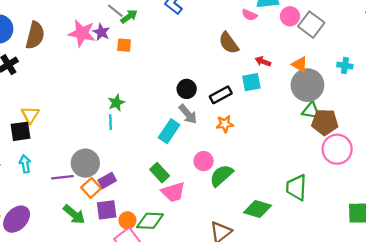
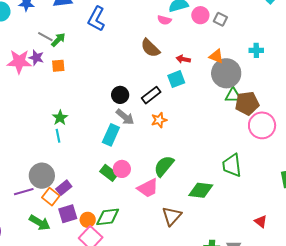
gray square: (311, 25) -> (220, 19), size x0.6
pink circle: (204, 161) -> (122, 169), moved
pink trapezoid: (173, 192) -> (148, 188), moved

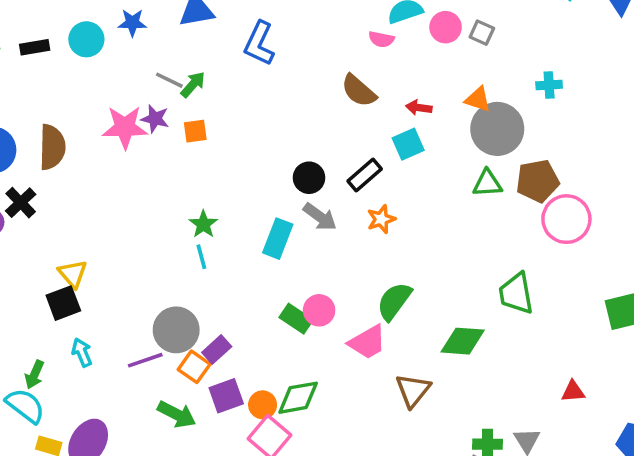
green triangle: (233, 95) -> (487, 183), moved
cyan rectangle: (111, 135) -> (278, 239), moved
red triangle: (261, 221) -> (573, 391), turned -40

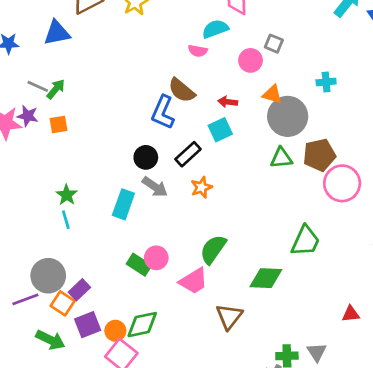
pink circle: (446, 27) -> (251, 60), moved
blue L-shape: (259, 43) -> (163, 112), moved
green trapezoid: (516, 293) -> (305, 241), turned -144

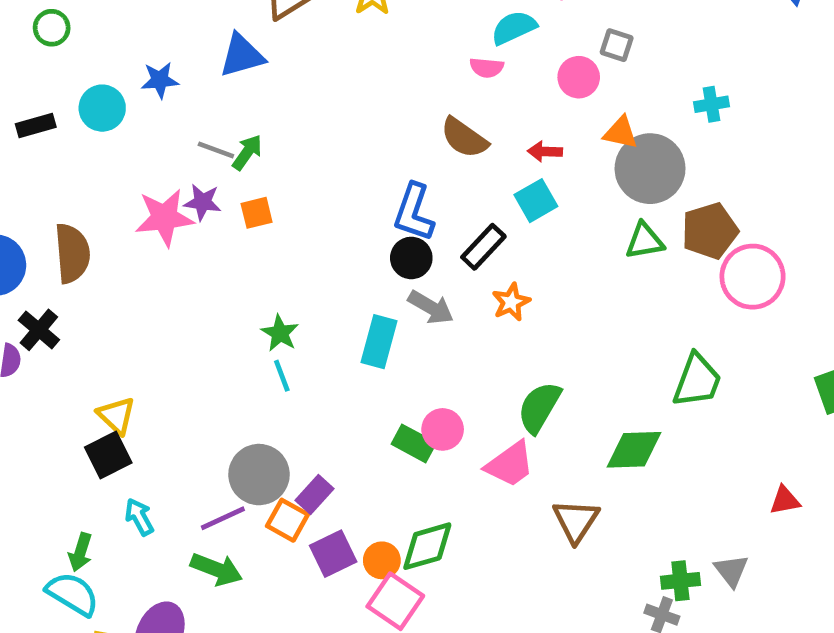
blue L-shape: (163, 112) -> (414, 212), moved
green arrow: (50, 340) -> (216, 569), moved

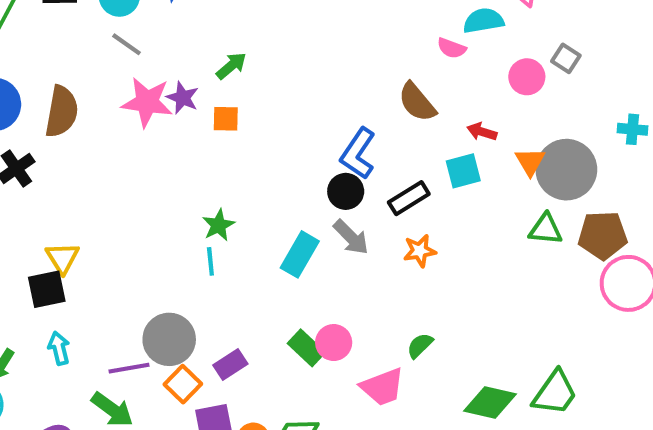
orange triangle: (621, 133) -> (530, 162), moved, turned 32
gray line: (216, 150) -> (127, 44), moved
green trapezoid: (697, 380) -> (555, 393), moved
green semicircle: (539, 407) -> (420, 346), size x0.6
purple rectangle: (314, 495) -> (230, 364), moved

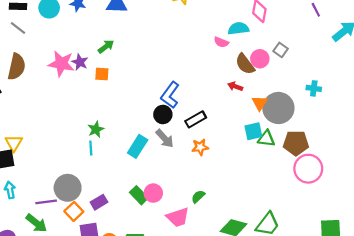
gray line: (127, 44) -> (18, 28), moved
brown semicircle: (417, 102) -> (245, 64), moved
cyan square: (463, 171) -> (253, 131), moved

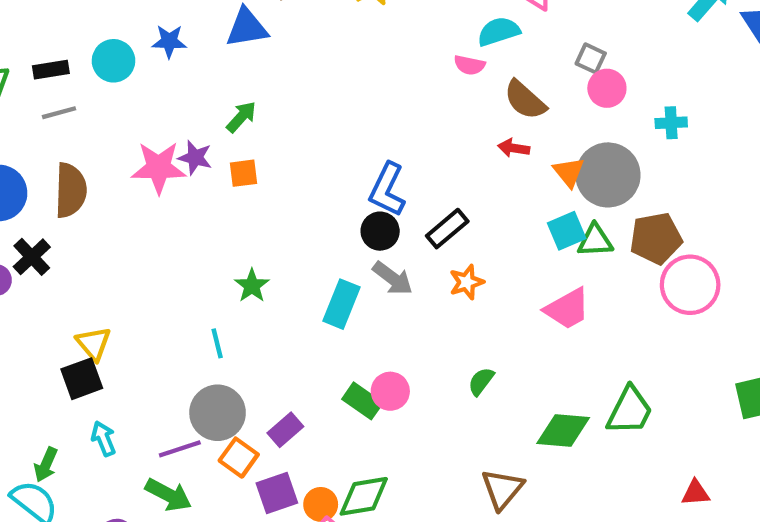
gray line: (18, 28) -> (59, 113), turned -42
pink circle: (260, 59) -> (607, 88), moved
cyan line: (91, 148) -> (217, 343), moved
pink trapezoid: (178, 217) -> (567, 309), moved

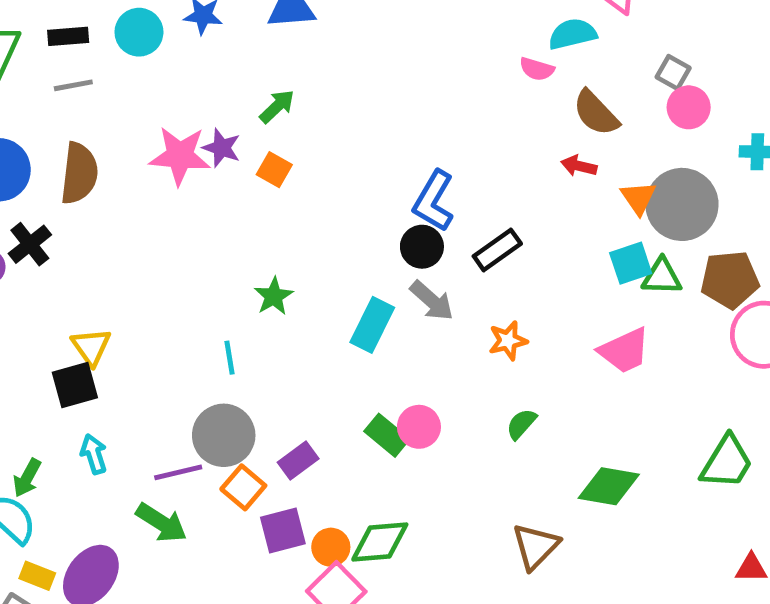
orange square: (243, 173) -> (274, 170), turned 32
orange star: (467, 282) -> (508, 341), moved
green trapezoid: (630, 411) -> (727, 462), moved

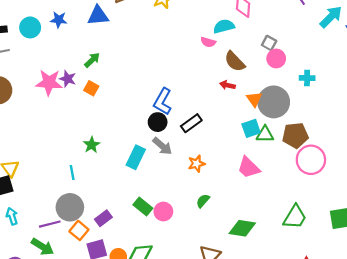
pink trapezoid: (624, 351) -> (249, 168), turned 70
pink circle: (419, 427) -> (163, 211), moved

